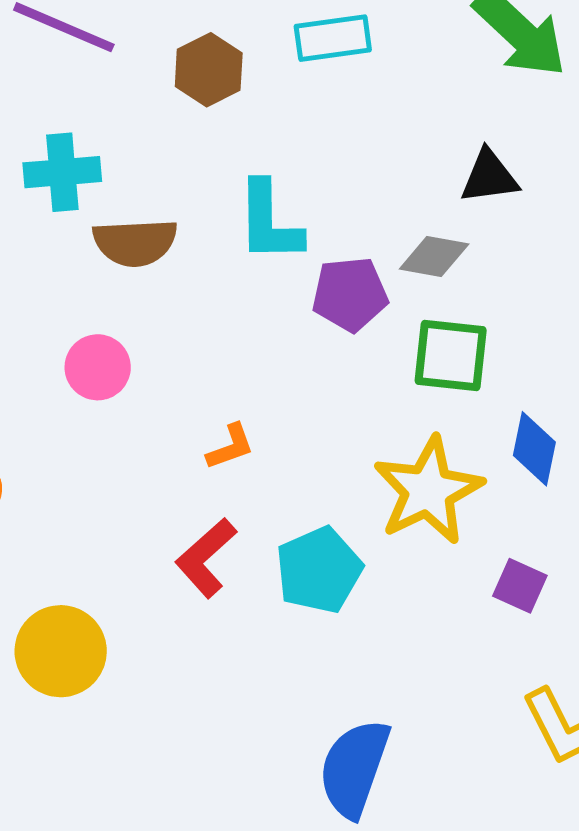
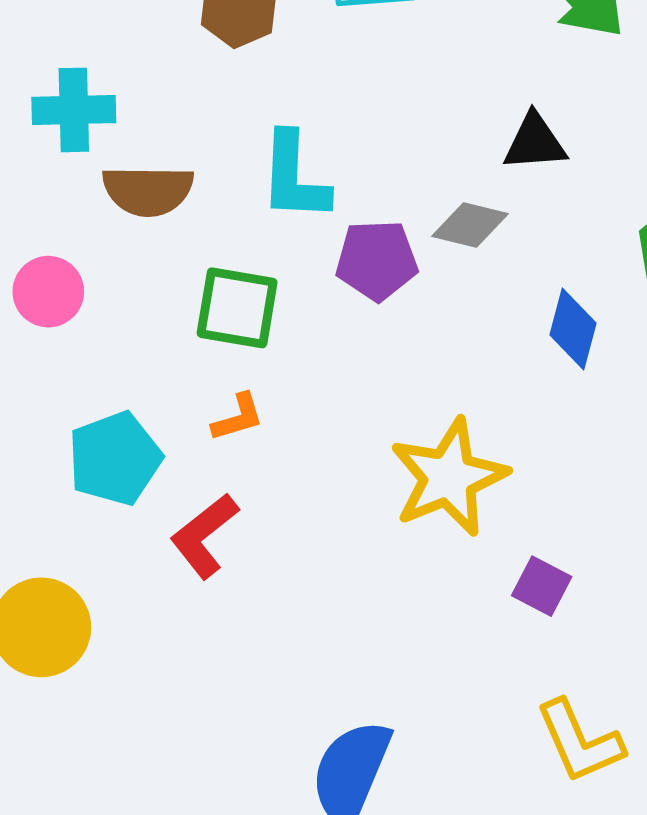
green square: (451, 356) -> (237, 308), moved
pink circle: (98, 367) -> (48, 292), moved
blue diamond: (534, 449) -> (573, 329), moved
cyan pentagon: (319, 570) -> (115, 458), moved

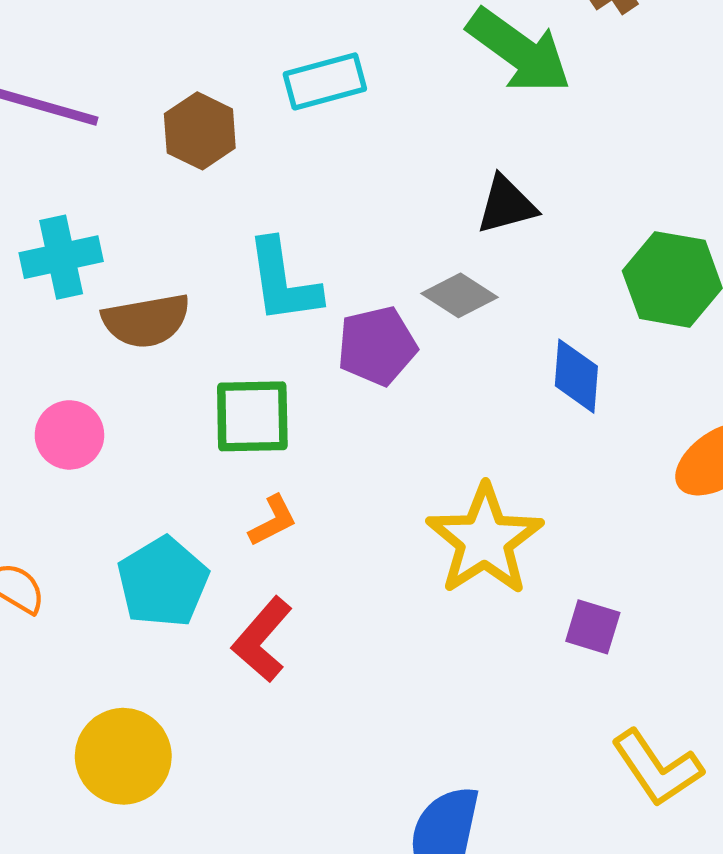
gray diamond: (470, 225) -> (459, 295), turned 30

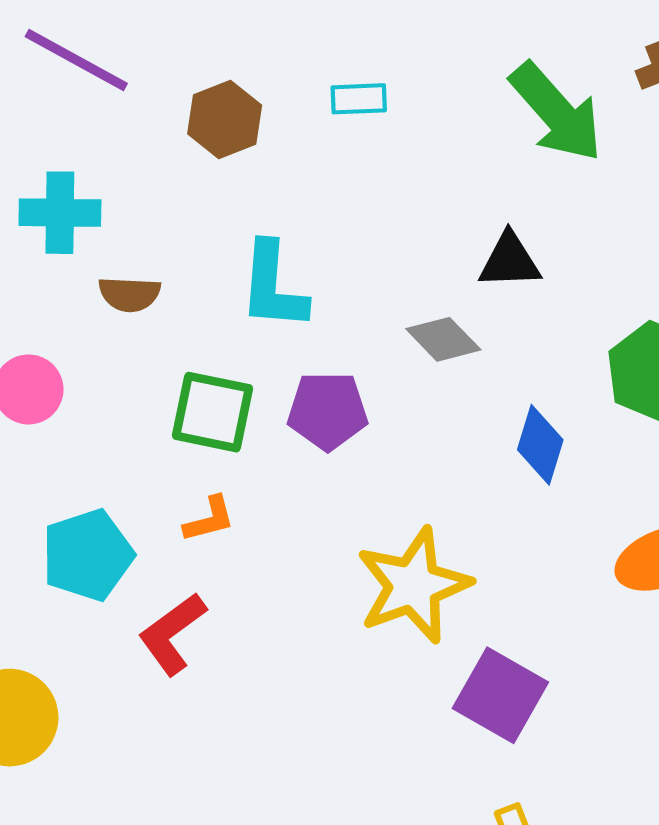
cyan rectangle: (325, 81) -> (359, 99), size x0.7
brown semicircle: (146, 321) -> (130, 294), size x0.7
purple pentagon: (377, 346) -> (328, 411), moved
purple square: (593, 627) -> (500, 695), size x1.6

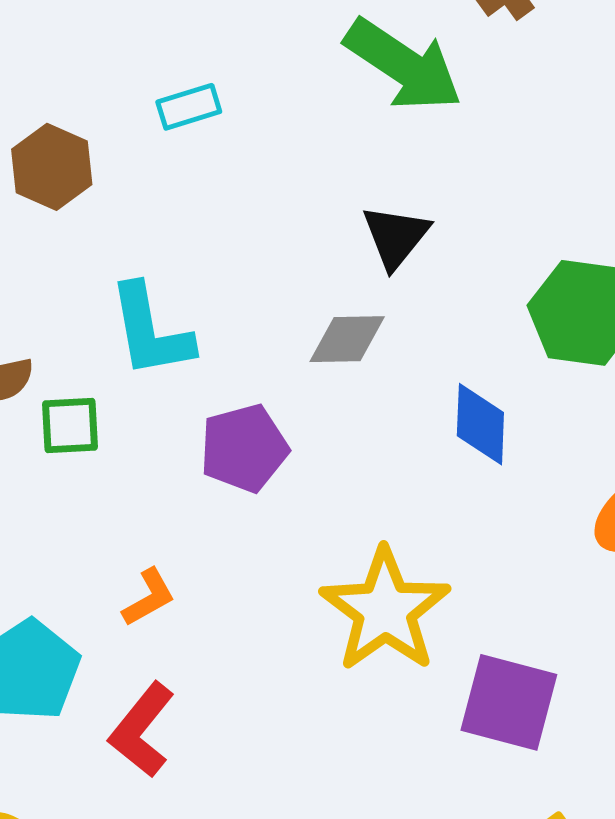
black triangle: (510, 261) -> (396, 237), turned -34
gray diamond: (443, 339) -> (347, 339), turned -32
green square: (212, 412) -> (70, 426), moved, size x0.7

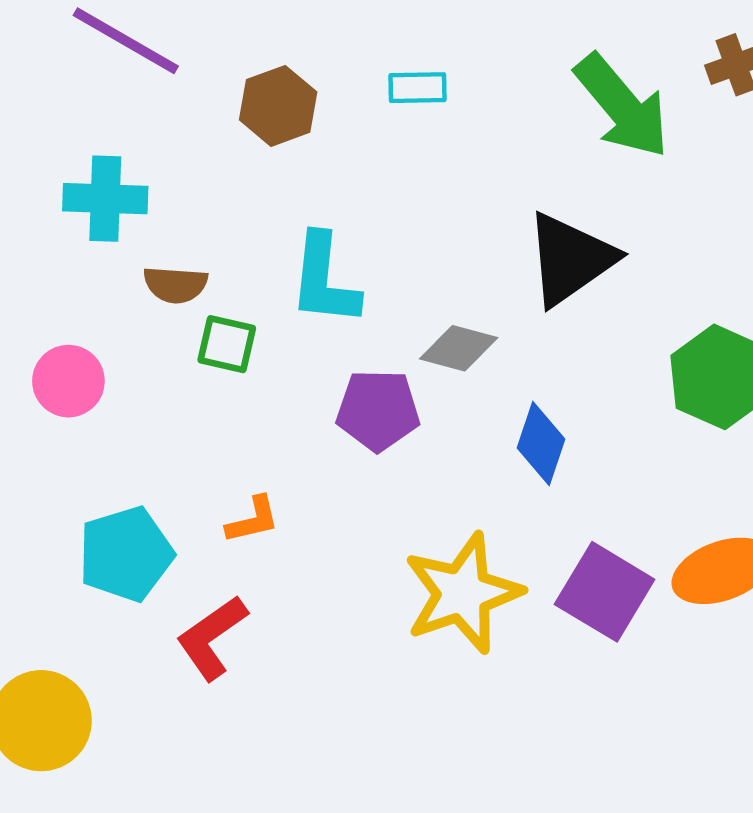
black triangle: (396, 237) -> (570, 259), size x1.5
gray diamond: (347, 339) -> (459, 348), moved
blue diamond: (480, 424) -> (541, 444), moved
purple square: (509, 702) -> (605, 592), moved

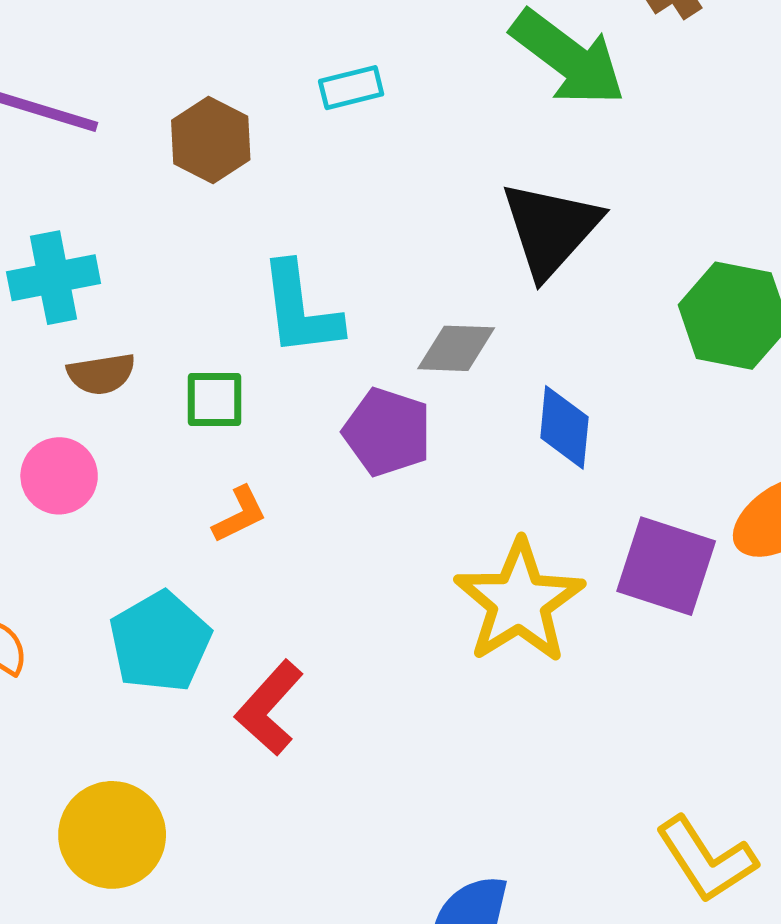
brown semicircle: (175, 285) -> (101, 374), moved
purple pentagon: (378, 410) -> (387, 432), turned 30
orange L-shape: (253, 520) -> (240, 515), moved

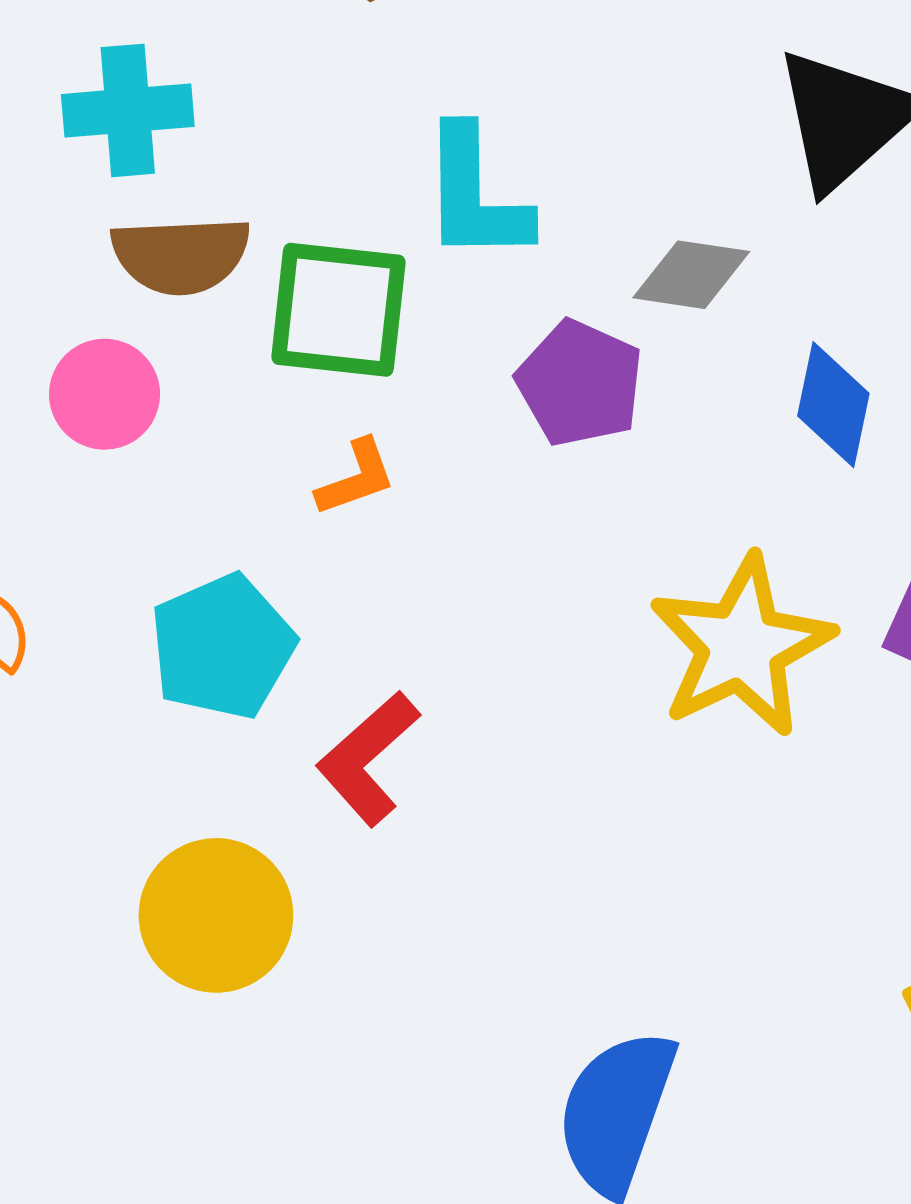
brown semicircle: (101, 374) -> (181, 255), size x1.4
green square: (215, 400) -> (338, 310), size x1.6
yellow circle: (112, 835) -> (216, 915), moved

